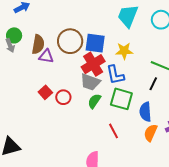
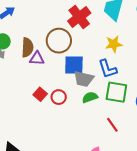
blue square: (95, 43) -> (74, 65), moved
red cross: (93, 64) -> (79, 17), moved
green semicircle: (94, 101) -> (90, 97), turned 42

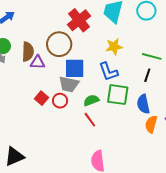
gray trapezoid: (84, 79) -> (69, 84), moved
red line: (112, 125) -> (90, 120), moved

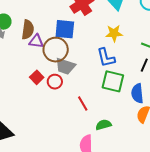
brown circle: (59, 44) -> (56, 50), moved
blue square: (75, 68) -> (65, 29), moved
green semicircle: (91, 100) -> (104, 125), moved

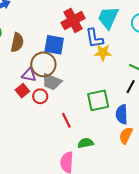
purple triangle: (36, 41) -> (29, 75), moved
blue L-shape: (106, 58) -> (94, 38), moved
green square: (113, 81) -> (98, 100), turned -30

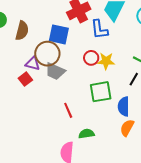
yellow star: (103, 53) -> (106, 61), moved
red circle: (40, 96) -> (91, 58), moved

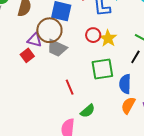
yellow star: (106, 61) -> (108, 38), turned 30
green semicircle: (86, 134) -> (88, 111), turned 147

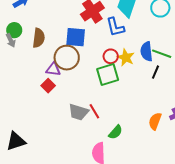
gray trapezoid: (57, 48) -> (78, 112), moved
green square: (102, 69) -> (108, 74), moved
blue semicircle: (125, 84) -> (146, 51), moved

